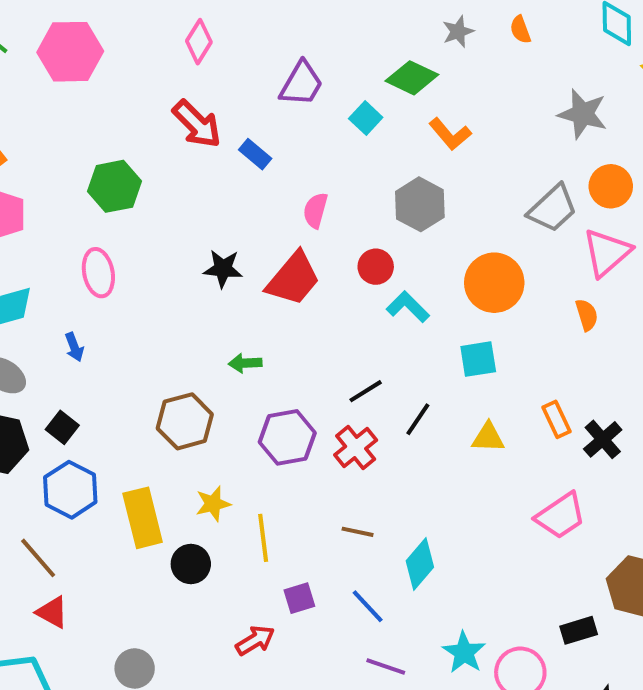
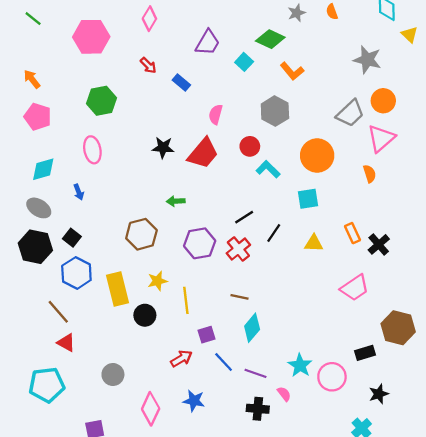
pink hexagon: (70, 52) -> (91, 37), moved
red arrow: (197, 124) -> (148, 65), size x0.6
cyan diamond: (420, 564) -> (252, 328), moved
blue line: (368, 606) -> (224, 362), moved

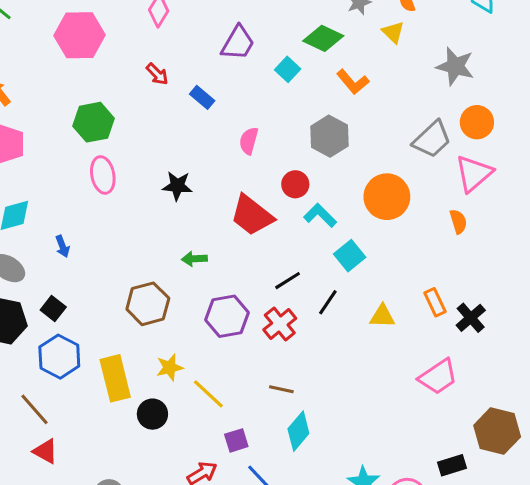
yellow triangle: (410, 35) -> (393, 32), moved
pink ellipse: (92, 150) -> (103, 175), moved
red trapezoid: (203, 153) -> (252, 215), moved, turned 88
cyan square: (308, 199) -> (350, 256), moved, turned -30
yellow line: (186, 300) -> (208, 394), turned -40

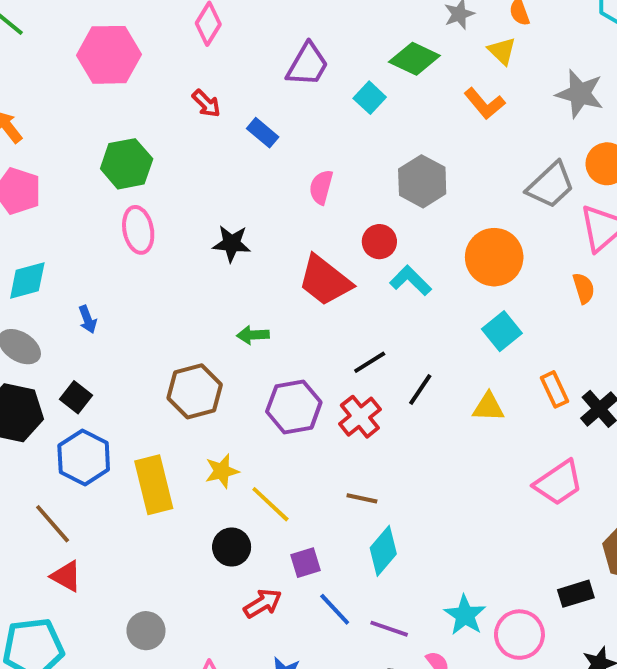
orange L-shape: (353, 82) -> (484, 103), moved
cyan square: (350, 256) -> (502, 331), moved
black circle: (152, 414) -> (232, 547), moved

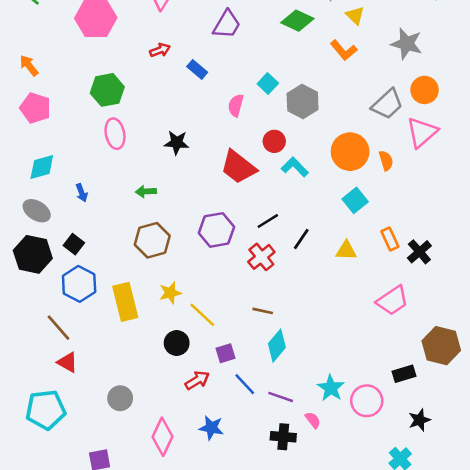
cyan square: (370, 98) -> (268, 84), moved
red arrow: (206, 103) -> (160, 50), turned -66
orange semicircle: (584, 288) -> (386, 161), moved
green arrow: (253, 335) -> (146, 191), moved
purple hexagon: (294, 407) -> (216, 230), moved

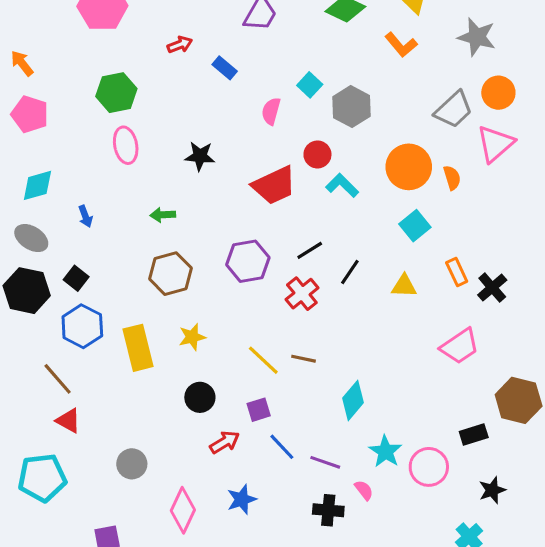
red trapezoid: (238, 167) -> (274, 185), turned -63
yellow line: (202, 315) -> (263, 360), moved
cyan diamond: (277, 346) -> (353, 400), moved
blue star: (211, 428) -> (242, 499), turned -30

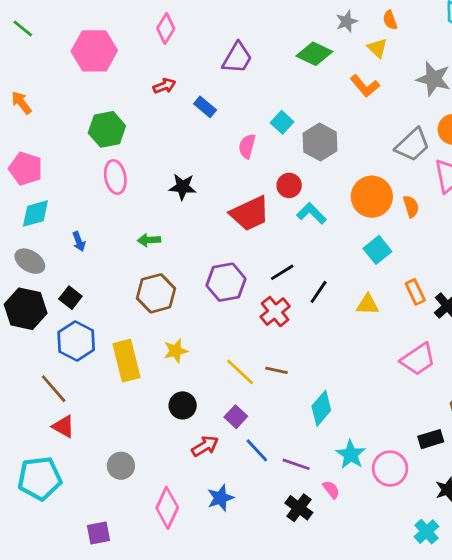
pink pentagon: (30, 114) -> (26, 169), moved
purple square: (259, 410) -> (236, 417), turned -30
black cross: (328, 510) -> (299, 508), turned 32

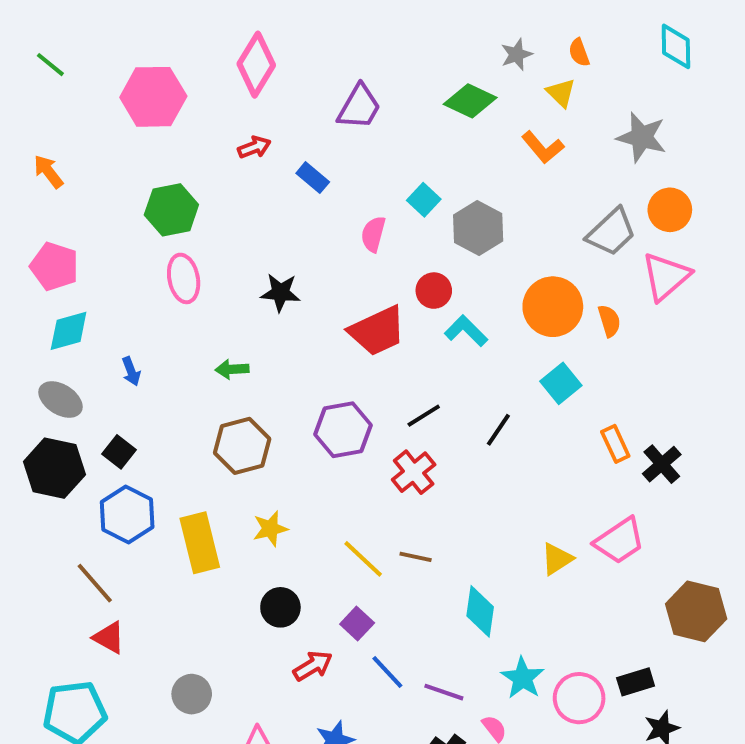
pink diamond: (166, 28) -> (256, 65), size x1.4
black line: (319, 292) -> (498, 430), moved
yellow triangle: (368, 305) -> (557, 559), moved, turned -35
cyan diamond: (321, 408) -> (480, 611), turned -32
black rectangle: (431, 439) -> (636, 682), moved

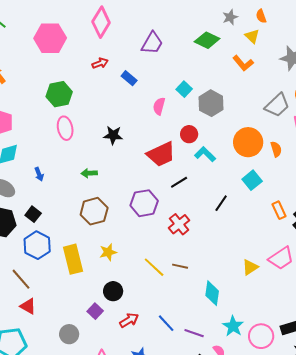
black line: (424, 416) -> (179, 182), moved
purple square: (357, 623) -> (95, 311), moved

